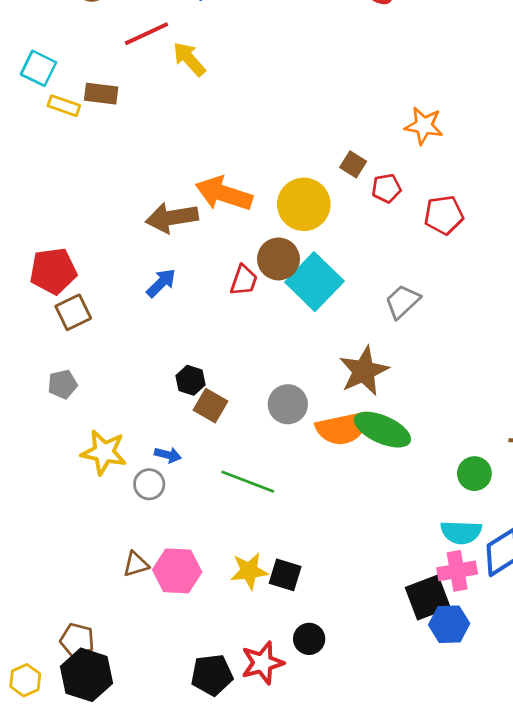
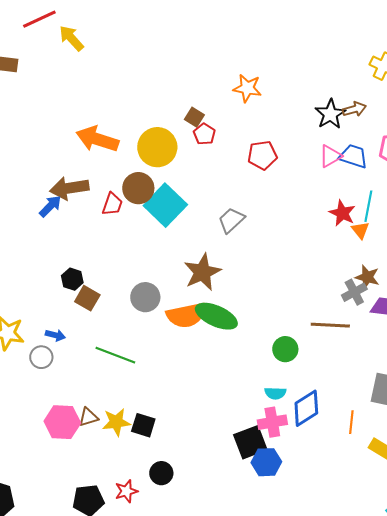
red pentagon: (386, 188) -> (204, 134), moved, turned -30
brown arrow: (172, 218) -> (69, 188), moved
cyan semicircle: (461, 532) -> (275, 393), size x0.7
brown triangle: (136, 564) -> (88, 417), moved
red star: (262, 663) -> (126, 491), size x0.7

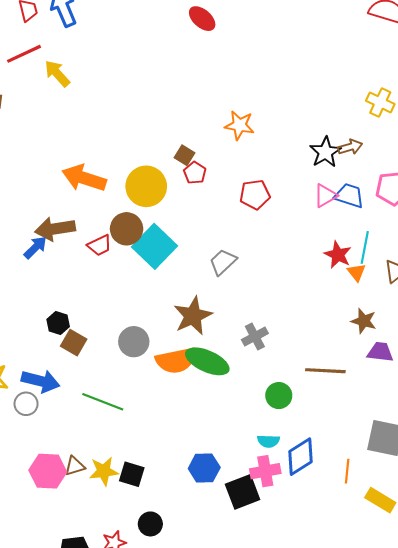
red trapezoid: (112, 204) -> (100, 245), turned 45
gray cross: (354, 292) -> (255, 337), moved
blue arrow: (55, 335) -> (41, 381), size x1.8
blue hexagon: (266, 462) -> (204, 468), moved

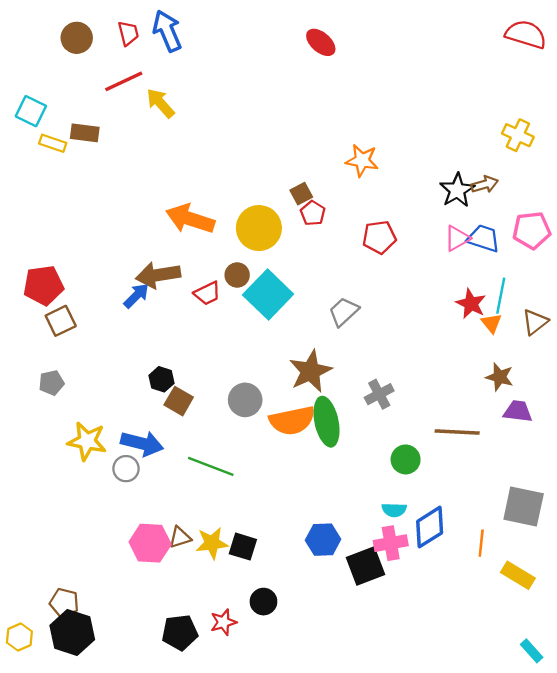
brown square: (185, 155) -> (301, 194), turned 30
brown circle: (127, 229) -> (237, 275), size x0.7
green ellipse: (207, 361) -> (327, 422), turned 54

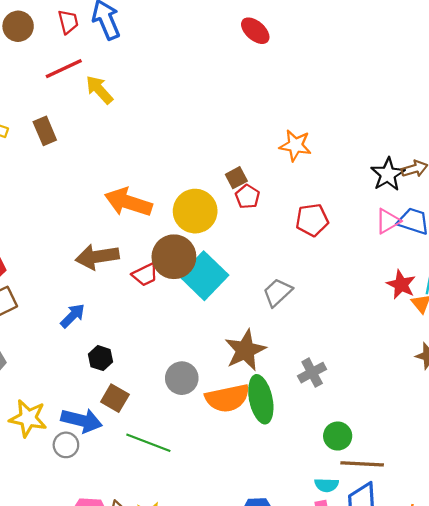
brown rectangle: (85, 133) -> (45, 131), moved, turned 60
brown circle: (237, 275) -> (174, 257), size x1.8
blue arrow: (136, 296) -> (73, 316), moved
brown square: (179, 401) -> (115, 398), moved
brown line: (457, 432) -> (362, 464), moved

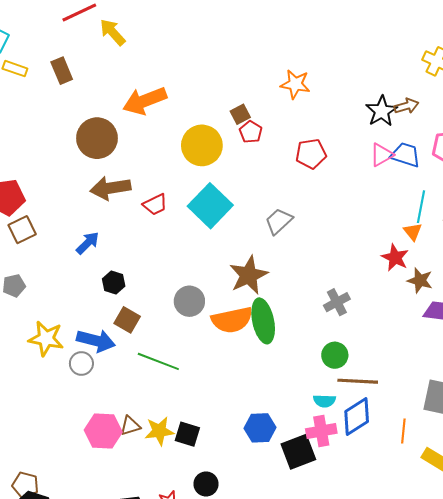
orange arrow: (128, 202) -> (145, 101), moved, turned -39
brown circle: (174, 257) -> (97, 138), moved
red star: (401, 285) -> (395, 258), moved
gray cross: (312, 373) -> (337, 302), moved

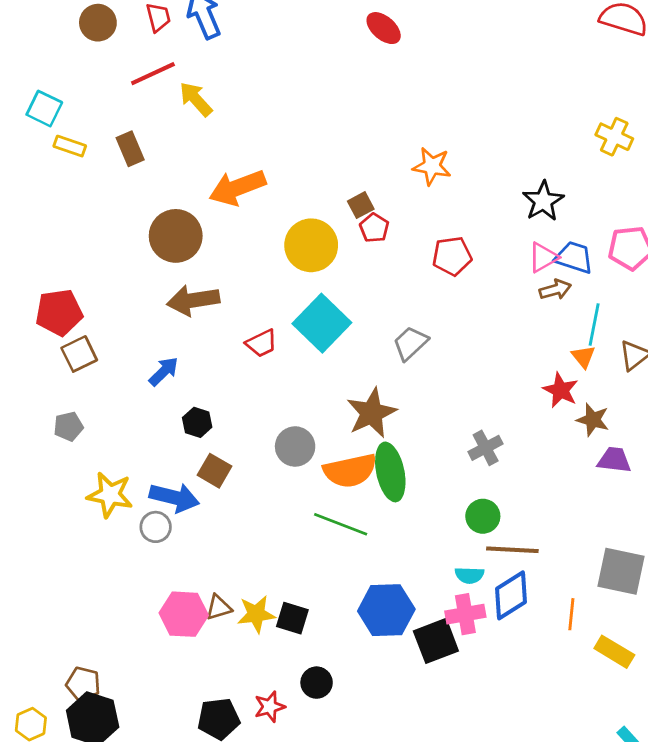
brown arrow: (406, 106) -> (555, 290), moved
red trapezoid: (155, 205) -> (262, 343), moved
green line: (158, 361) -> (341, 524), moved
blue hexagon: (260, 428) -> (386, 610), size x1.4

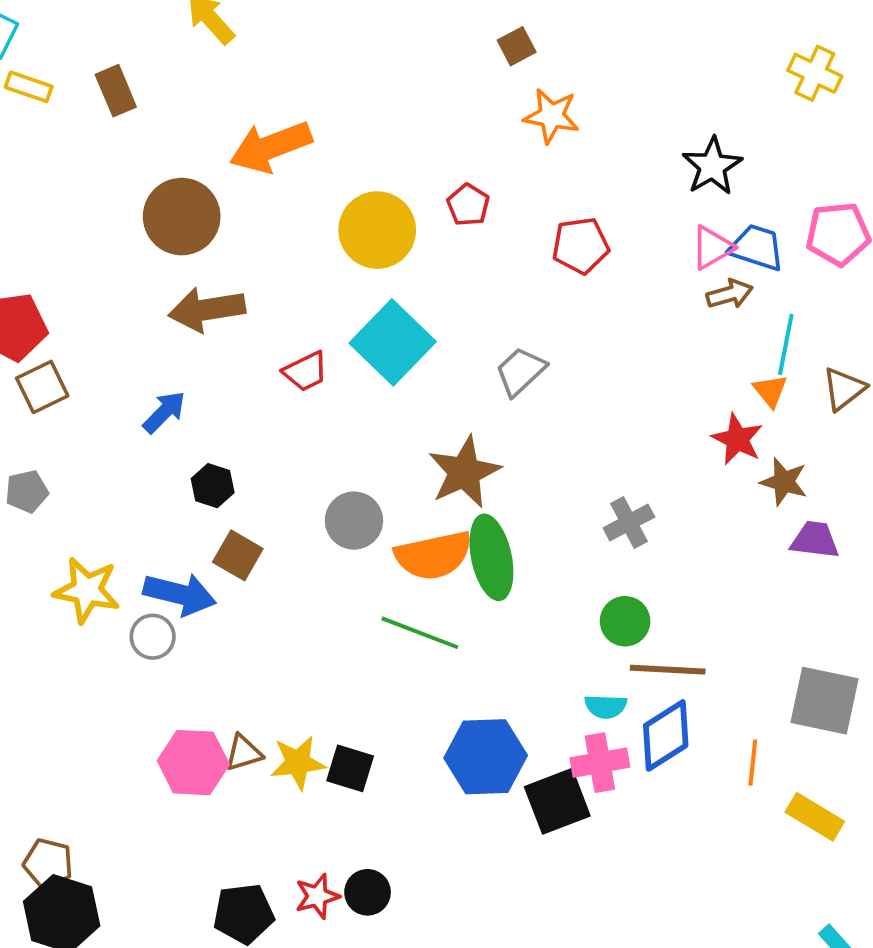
brown square: (361, 205) -> (517, 46), moved
black circle: (317, 683) -> (368, 892), moved

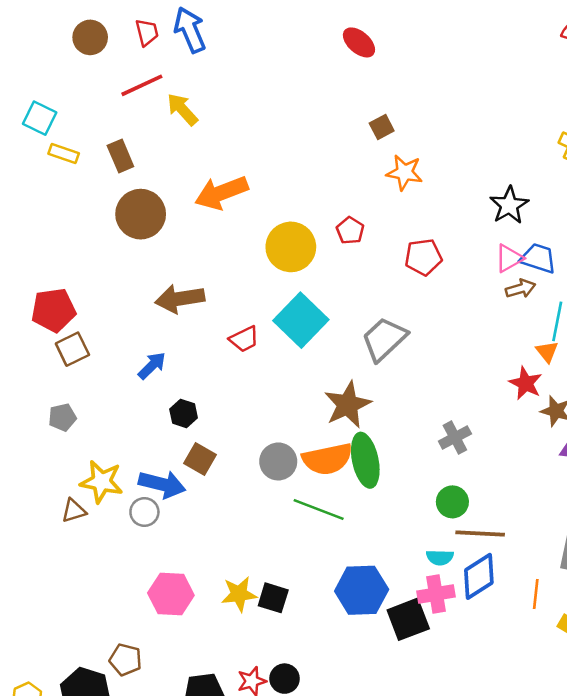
brown circle: (182, 217) -> (141, 214), moved
gray trapezoid: (520, 371) -> (384, 339), size x1.4
gray circle: (354, 521) -> (278, 461), moved
brown triangle: (244, 753) -> (74, 511), moved
brown pentagon: (48, 863) -> (125, 660), moved

